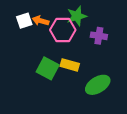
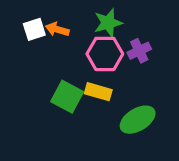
pink hexagon: (63, 30) -> (105, 54), moved
purple cross: (99, 36) -> (139, 51), turned -35

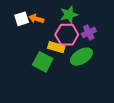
yellow rectangle: (98, 92) -> (56, 47), moved
green ellipse: (138, 120) -> (81, 57), moved

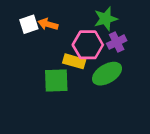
green star: (69, 15) -> (106, 19), moved
green square: (43, 62) -> (56, 80), turned -30

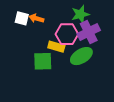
white square: (29, 24) -> (22, 18), turned 32
purple cross: (117, 42) -> (89, 32), size x1.5

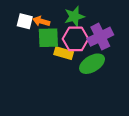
green star: (80, 14) -> (74, 17), moved
green square: (43, 61) -> (48, 38), moved

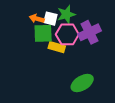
white square: (25, 21) -> (50, 19), moved
green ellipse: (92, 64) -> (82, 83), moved

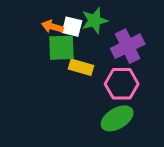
pink hexagon: (67, 34) -> (122, 84), moved

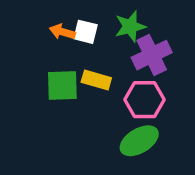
green star: (95, 21) -> (130, 26), moved
green square: (61, 48) -> (62, 85), moved

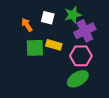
orange arrow: (62, 32) -> (27, 25), moved, turned 40

